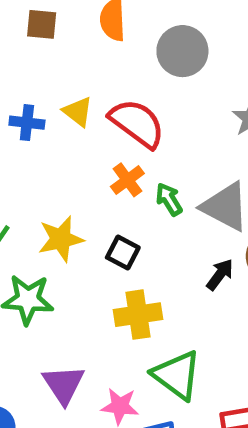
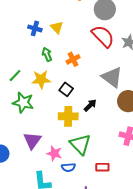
red semicircle: (137, 123) -> (103, 36), moved
green arrow: (169, 199) -> (47, 54), moved
black arrow: (220, 275) -> (90, 105), moved

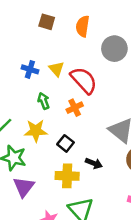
red semicircle: (103, 36) -> (84, 80), moved
black arrow: (90, 105) -> (94, 163), turned 64
purple triangle: (32, 140) -> (24, 187), moved

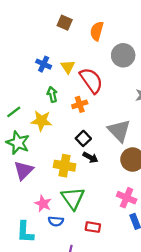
black square: (65, 143) -> (83, 138), moved

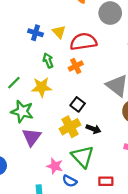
red semicircle: (91, 80) -> (83, 42), turned -55
black square: (83, 138) -> (78, 104), moved
black arrow: (90, 157) -> (93, 129), moved
yellow cross: (65, 166) -> (70, 127), turned -30
blue semicircle: (56, 221) -> (70, 181), turned 32

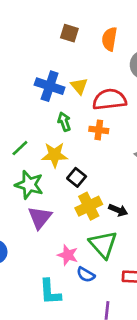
blue cross: (36, 33) -> (50, 86), size x1.5
orange cross: (76, 66) -> (99, 130), turned 32
black square: (78, 104) -> (77, 177), moved

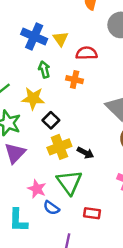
red semicircle: (110, 99) -> (87, 53), size x0.7

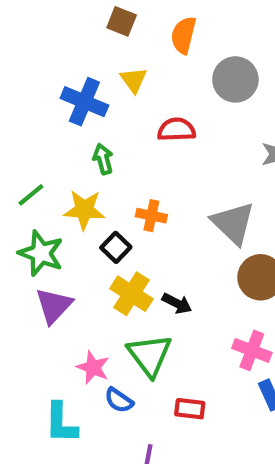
yellow triangle: (61, 39) -> (134, 80), moved
orange cross: (75, 80) -> (151, 216), moved
yellow cross: (59, 147) -> (131, 294), turned -35

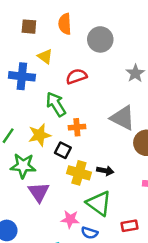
green arrow: (103, 159) -> (56, 104), moved, size x1.5

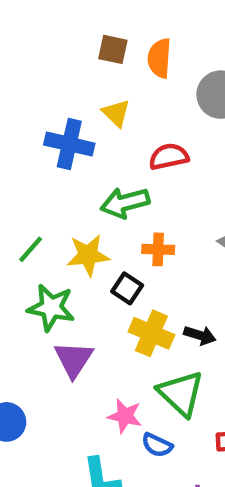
brown square: (29, 27) -> (113, 49), moved
green arrow: (56, 104) -> (125, 203), turned -80

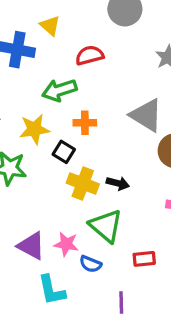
purple triangle: (74, 359) -> (31, 246), moved, turned -32

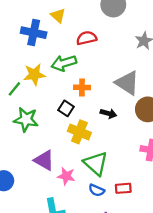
yellow star: (34, 129) -> (34, 75), moved
black arrow: (118, 183) -> (108, 113), moved
purple triangle: (31, 246) -> (44, 160), moved
blue semicircle: (90, 264) -> (97, 190), moved

